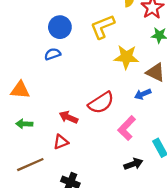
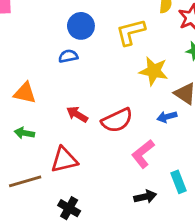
red arrow: (68, 117) -> (77, 114), moved
red triangle: (61, 142) -> (64, 160), size x1.5

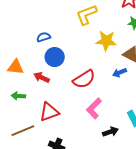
blue circle: (81, 26) -> (55, 57), moved
red arrow: (77, 114) -> (42, 77), moved
pink L-shape: (143, 154) -> (94, 108), moved

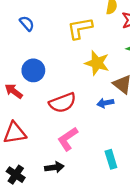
blue semicircle: (44, 37) -> (27, 23), moved, turned 56
black arrow: (110, 132) -> (54, 167), moved

